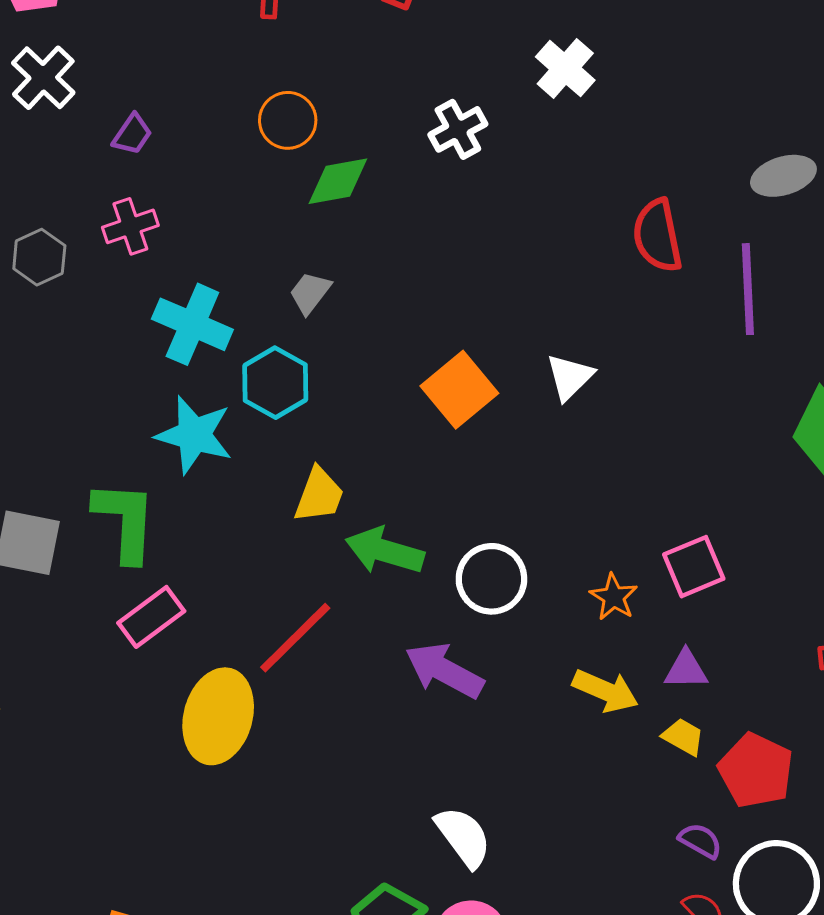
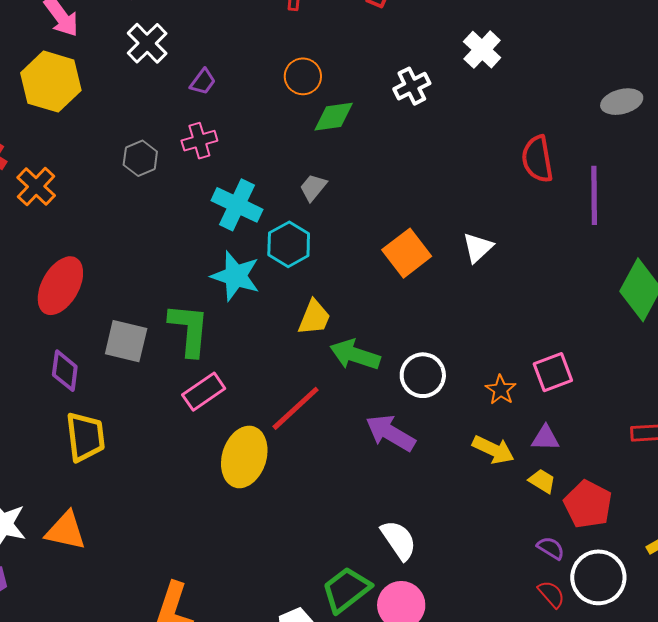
gray ellipse: (783, 176) -> (622, 102), moved

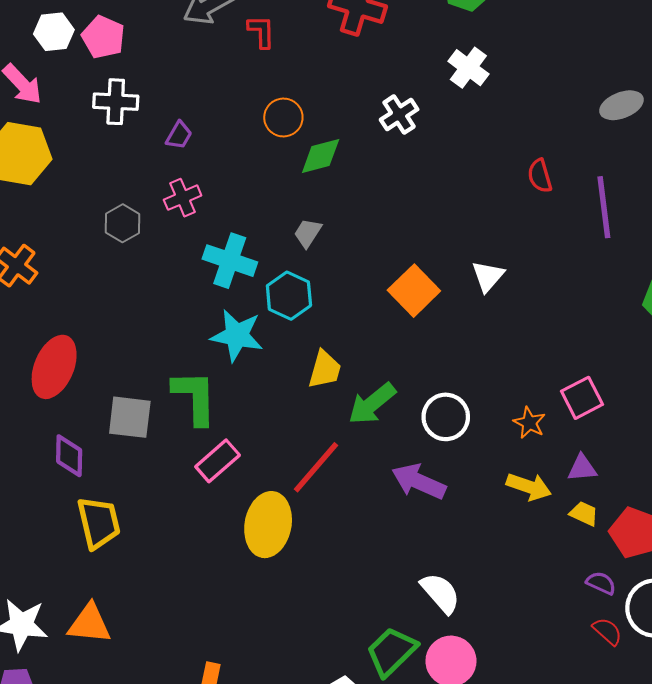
white cross: (147, 43) -> (116, 102), turned -36
red semicircle: (537, 159) -> (540, 176), size x0.7
green arrow: (355, 355) -> (372, 404), turned -51

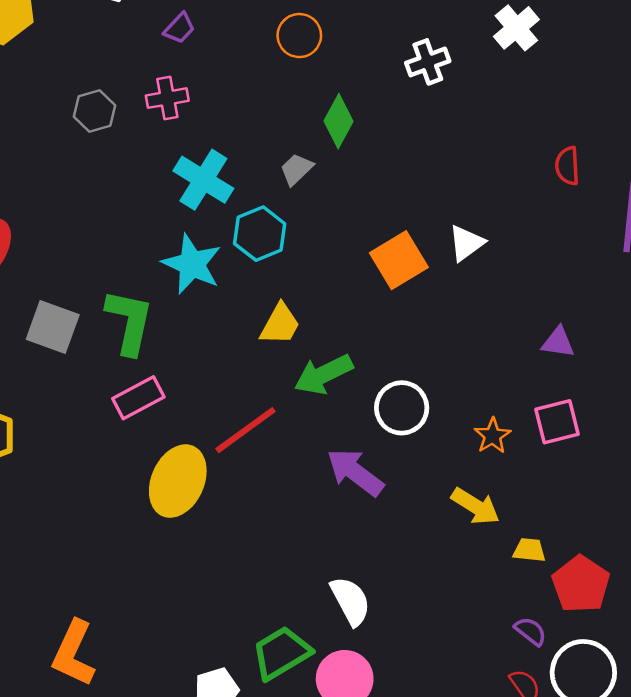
green diamond: (321, 156) -> (338, 121), moved, turned -60
white triangle: (488, 276) -> (466, 243), moved
purple triangle: (582, 468) -> (558, 342), moved
yellow trapezoid: (584, 514) -> (529, 550), turned -32

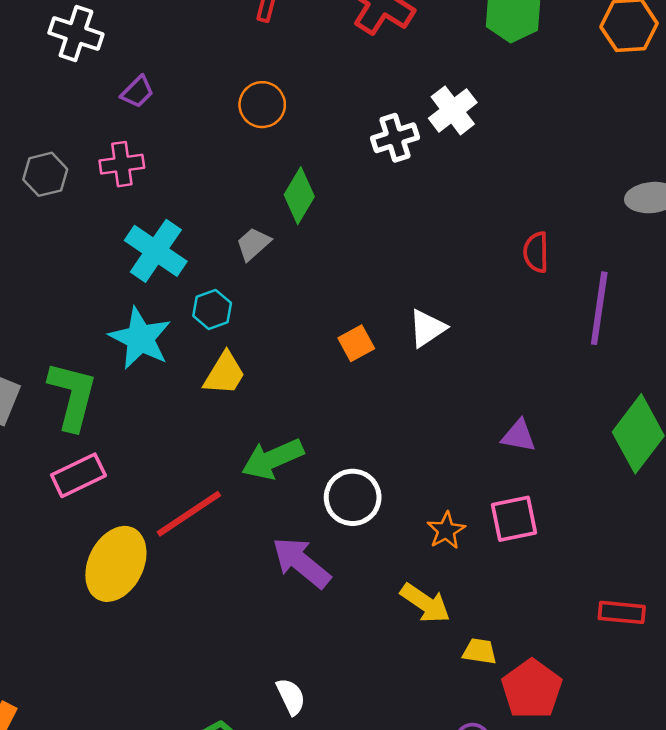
white cross: (516, 28) -> (453, 110), moved
cyan hexagon: (260, 234) -> (212, 309), size x0.7
orange square: (399, 260) -> (356, 343), size x0.6
yellow trapezoid: (280, 324) -> (224, 374), moved
white semicircle: (350, 601) -> (291, 697), size x0.7

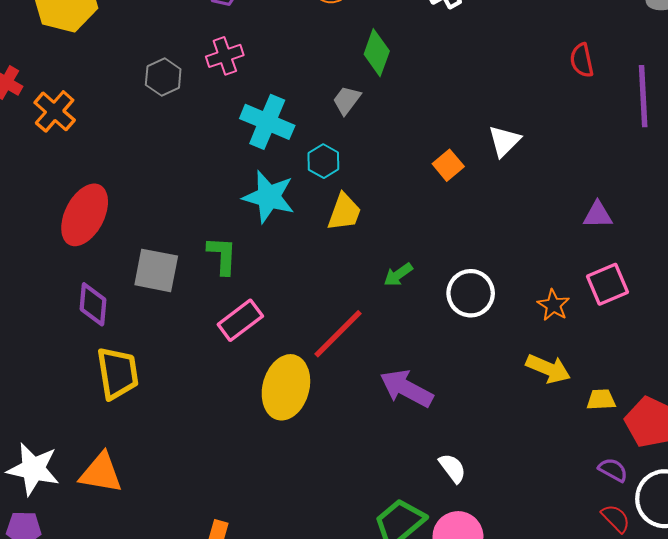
green L-shape: (72, 396) -> (222, 255), size x0.7
green arrow: (273, 459) -> (398, 275), size x0.6
purple arrow: (301, 563) -> (406, 388), moved

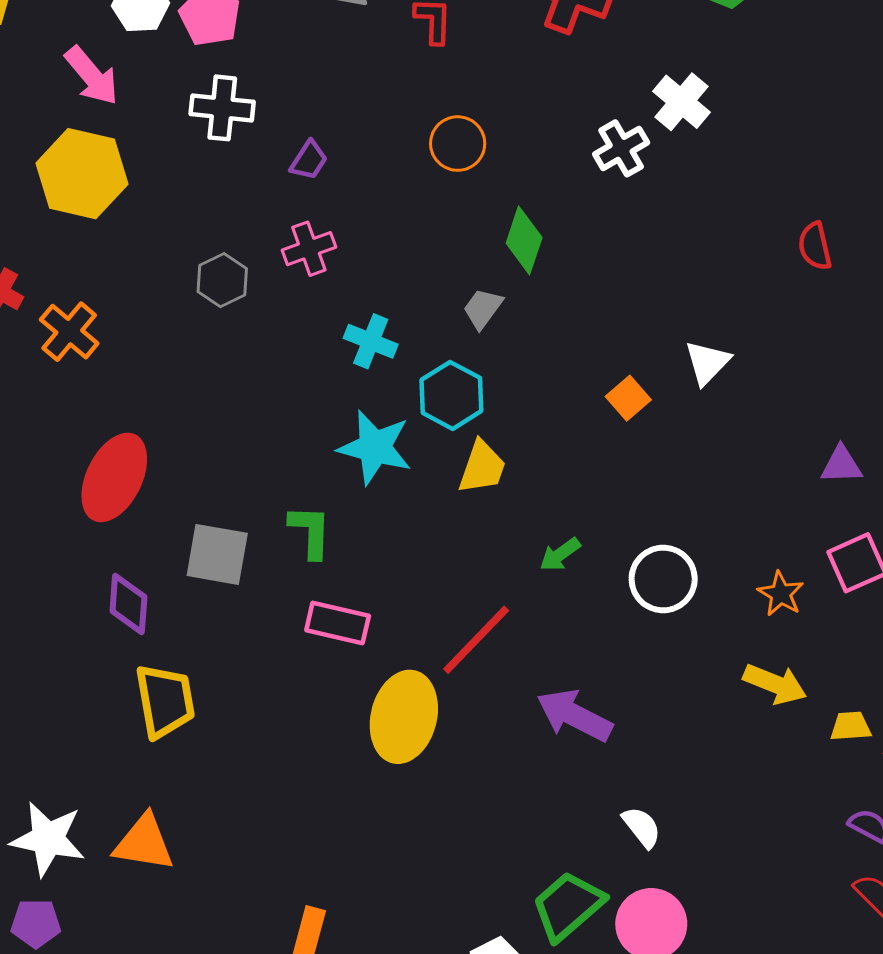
cyan cross: (267, 122) -> (371, 341), size x0.7
cyan hexagon: (323, 161) -> (451, 395), size x1.4
pink rectangle: (240, 320) -> (338, 623), turned 51

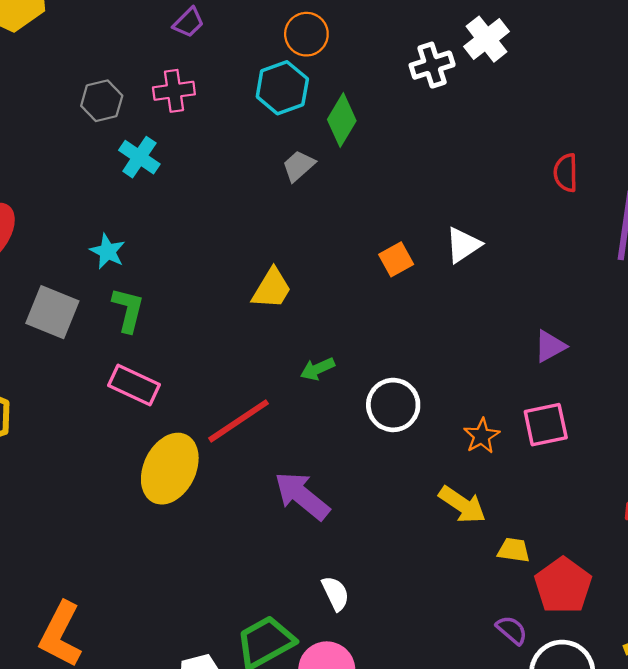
cyan cross: (371, 341) -> (139, 157), moved
cyan hexagon: (451, 395) -> (282, 88), moved
cyan star: (375, 447) -> (108, 251), moved, size x0.6
purple triangle: (841, 465) -> (550, 346), turned -39

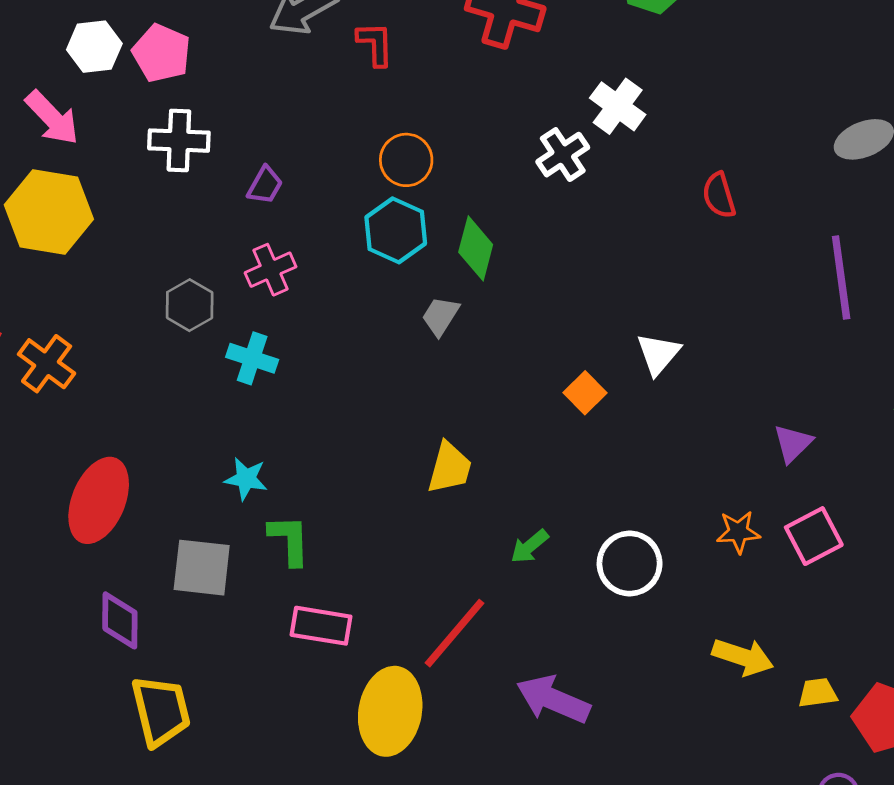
red semicircle: (566, 173) -> (719, 195), moved
orange star: (482, 436) -> (738, 532), moved, turned -30

